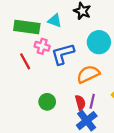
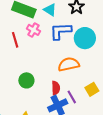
blue L-shape: (63, 54) -> (61, 31), moved
purple line: (92, 101) -> (72, 97), moved, turned -56

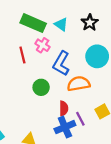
blue L-shape: (61, 31) -> (61, 63), moved, turned -60
green circle: (26, 80) -> (41, 87), moved

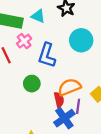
pink cross: (43, 45) -> (24, 41), turned 32
orange semicircle: (79, 84) -> (69, 87), moved
purple line: (80, 119) -> (78, 106), turned 48

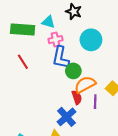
pink cross: (24, 41) -> (56, 40), moved, turned 32
green circle: (32, 84) -> (73, 71), moved
blue cross: (64, 118) -> (67, 117), moved

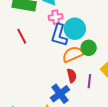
cyan circle: (91, 40) -> (75, 29), moved
green circle: (73, 71) -> (89, 48), moved
orange semicircle: (85, 85) -> (73, 54), moved

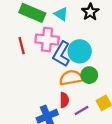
pink cross: (56, 17) -> (47, 40), moved, size x1.5
purple line: (89, 81) -> (81, 110), turned 40

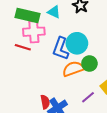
pink cross: (47, 40) -> (34, 32), moved
red line: (22, 46) -> (23, 47), turned -49
red semicircle: (64, 100) -> (45, 102), moved

